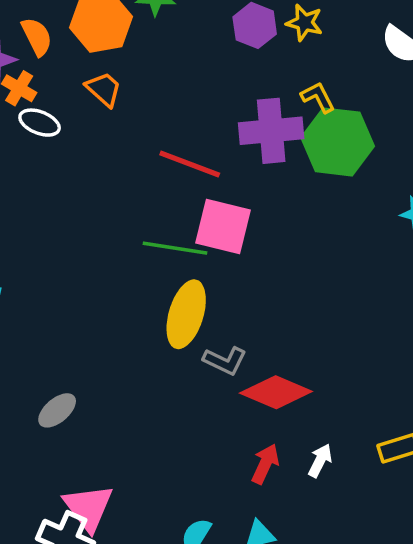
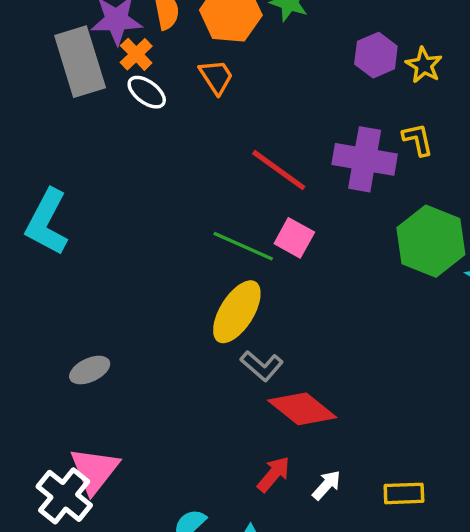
green hexagon: (338, 142) -> (431, 241), moved
pink square: (223, 226) -> (294, 238), size x0.7

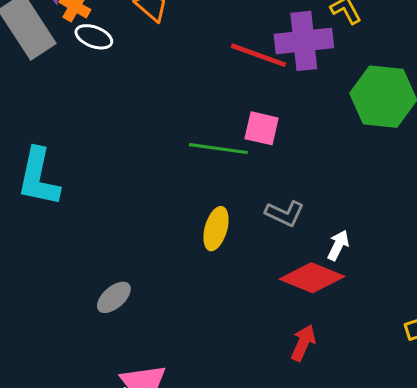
red line: (279, 170) -> (258, 55), moved
yellow ellipse: (237, 312) -> (216, 229), moved, size x0.7
gray L-shape: (262, 366) -> (285, 213), moved
white arrow: (327, 485) -> (338, 245), moved

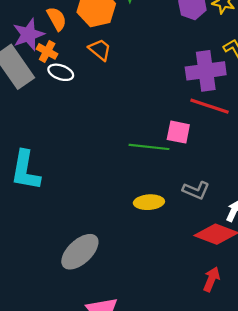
red line: (258, 55) -> (209, 106), moved
yellow ellipse: (216, 229) -> (149, 202), turned 72
gray ellipse: (114, 297) -> (80, 252), size x1.6

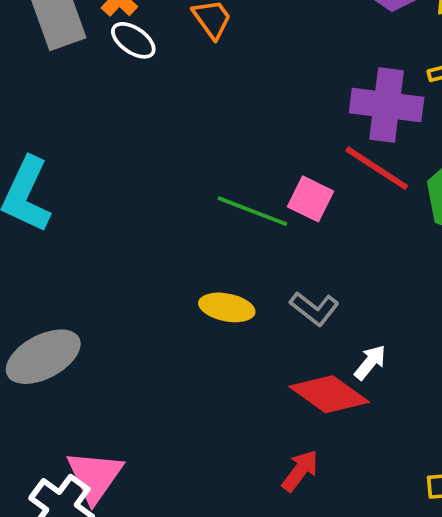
gray ellipse: (80, 252) -> (43, 357), moved

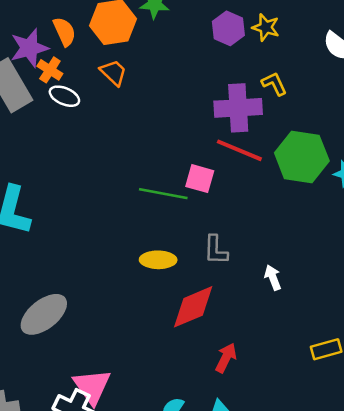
gray L-shape: (314, 309) -> (216, 250), turned 64
white arrow: (370, 362) -> (273, 278), moved, turned -50
red diamond: (329, 394) -> (193, 307), moved, turned -48

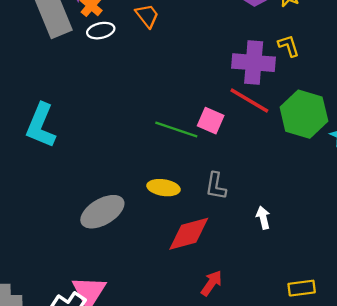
white ellipse: (64, 96) -> (101, 31), turned -44
gray ellipse: (44, 314) -> (102, 212), moved

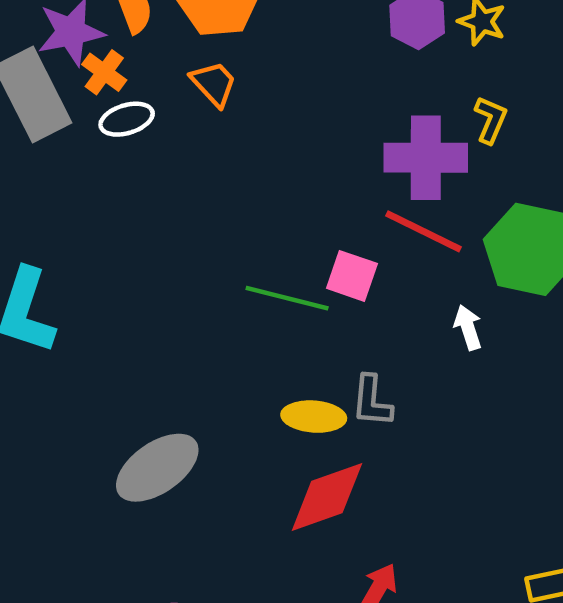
yellow L-shape: (289, 46) -> (491, 120), turned 45
yellow ellipse: (163, 188) -> (314, 417), moved
white arrow: (263, 218) -> (468, 327), moved

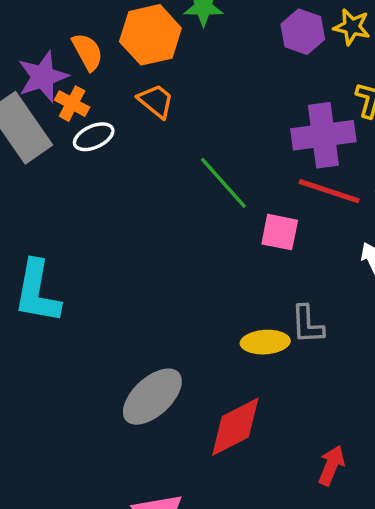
green line: (287, 298) -> (223, 183), moved, turned 42
red diamond: (327, 497) -> (235, 427), moved

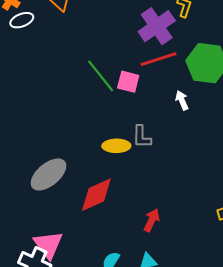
purple cross: (323, 135) -> (157, 26), turned -30
green line: (223, 183) -> (101, 76), moved
red line: (329, 191) -> (158, 59), turned -39

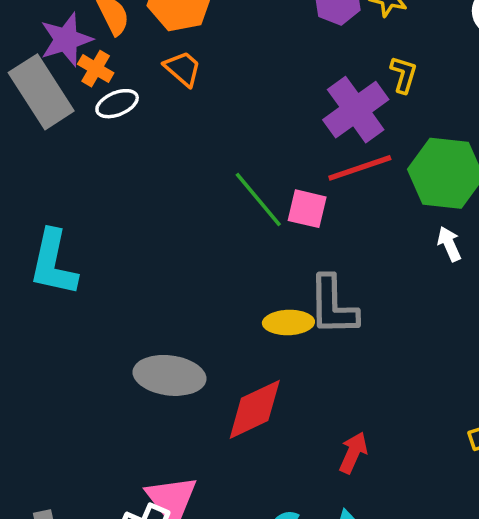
white arrow: (182, 100) -> (449, 244), moved
gray L-shape: (142, 137) -> (333, 306), size x1.5
gray ellipse: (49, 174) -> (170, 375), turned 48

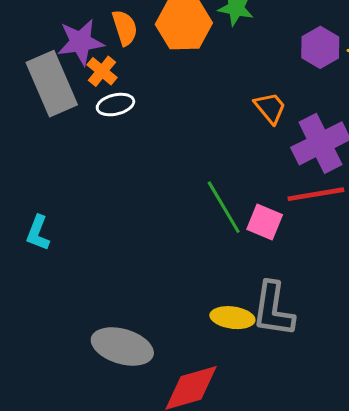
orange trapezoid: (183, 69) -> (270, 108), moved
cyan L-shape: (53, 263) -> (38, 233), size x0.6

